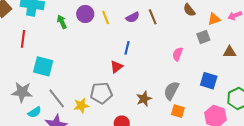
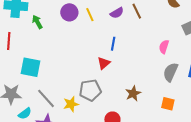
green arrow: (62, 22) -> (37, 22), moved
gray semicircle: (171, 91) -> (171, 72), moved

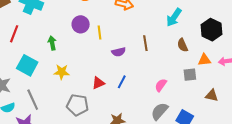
purple semicircle: (117, 13) -> (119, 52), moved
green arrow: (37, 22) -> (52, 43), moved
blue line: (113, 44) -> (122, 82), moved
yellow star: (71, 104) -> (62, 72), moved

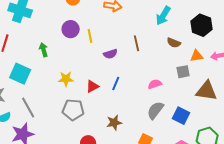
brown semicircle: (183, 45) -> (174, 43), turned -40
yellow star: (62, 72) -> (66, 79), moved
pink semicircle: (161, 85) -> (155, 84), turned 40
brown triangle: (212, 96) -> (206, 91), size x1.6

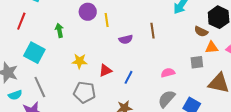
brown semicircle: (174, 43) -> (201, 32), moved
blue line: (116, 84) -> (129, 77), moved

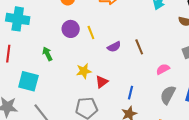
brown line: (153, 31) -> (139, 47), moved
yellow star: (80, 61) -> (84, 71), moved
blue line: (129, 77) -> (131, 93), moved

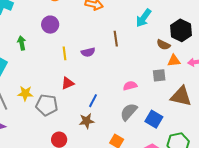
yellow line: (91, 32) -> (65, 53), moved
brown line: (139, 47) -> (116, 39), moved
yellow star: (84, 71) -> (25, 93), moved

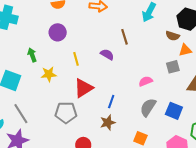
purple semicircle: (88, 52) -> (107, 54), moved, turned -128
red triangle: (68, 83) -> (83, 88), size x1.5
yellow star: (25, 93) -> (49, 74), moved

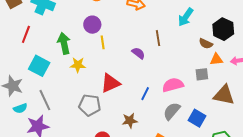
green arrow: (32, 55) -> (64, 43), size x1.5
yellow line: (76, 59) -> (103, 42), moved
pink semicircle: (146, 81) -> (173, 85), size x1.5
blue line: (111, 102) -> (145, 94), moved

